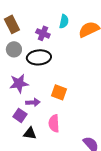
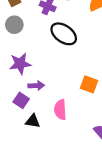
black ellipse: (39, 57) -> (64, 34), moved, turned 40
orange square: (59, 92) -> (89, 84), moved

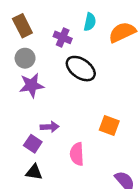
purple star: (20, 64) -> (31, 85), moved
black triangle: (33, 121) -> (34, 172), moved

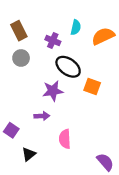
purple star: (31, 85) -> (53, 91), moved
orange square: (109, 126) -> (92, 86), moved
purple square: (33, 144) -> (11, 130), moved
black triangle: (34, 172) -> (29, 154), turned -48

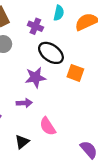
pink semicircle: (65, 139) -> (48, 126), turned -30
black triangle: (29, 154) -> (22, 142), moved

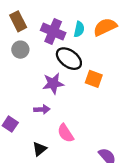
cyan semicircle: (59, 13) -> (79, 29), moved
purple cross: (35, 26) -> (53, 31), size x1.5

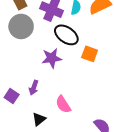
gray circle: (20, 50) -> (21, 26), size x1.5
purple arrow: (42, 109) -> (34, 88), moved, turned 112

